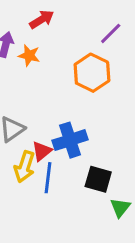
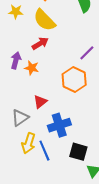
red triangle: (42, 151) -> (40, 102), moved
blue line: (48, 178) -> (44, 151), turned -30

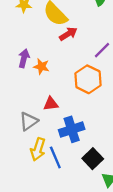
red arrow: (40, 43) -> (68, 34), moved
red triangle: (40, 102) -> (51, 104), turned 32
black square: (78, 152) -> (93, 159), turned 30

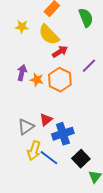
orange hexagon: (88, 79) -> (60, 80), moved
red triangle: (51, 104) -> (46, 120), moved, turned -32
blue line: (55, 157) -> (49, 158), turned -30

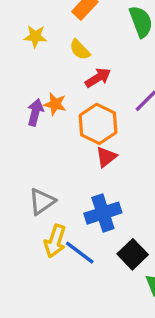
yellow semicircle: (49, 35) -> (80, 50), size x0.6
orange star: (37, 80) -> (55, 104), moved
red triangle: (46, 120) -> (106, 157), moved

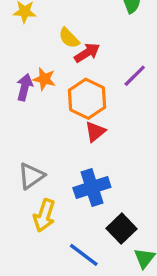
yellow semicircle: (80, 50) -> (69, 38), moved
blue line: (80, 253) -> (84, 255), moved

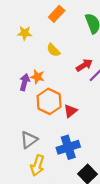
red arrow: (87, 53) -> (84, 65), moved
orange hexagon: (87, 99) -> (49, 101), moved

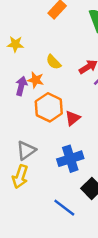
yellow star: (25, 33) -> (15, 44), moved
yellow semicircle: (53, 50) -> (54, 62), moved
yellow arrow: (37, 165) -> (20, 177), moved

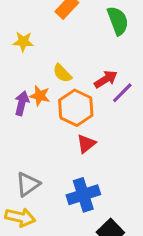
yellow star: (15, 44) -> (23, 42), moved
orange hexagon: (49, 107) -> (76, 108), moved
yellow arrow: (20, 177) -> (20, 217), turned -95

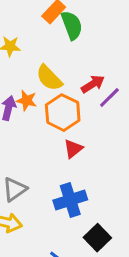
green semicircle: (118, 21) -> (72, 25), moved
yellow semicircle: (62, 73) -> (49, 78), size x1.4

